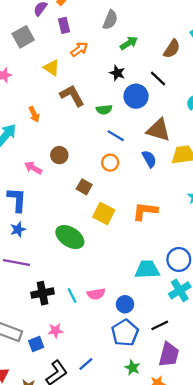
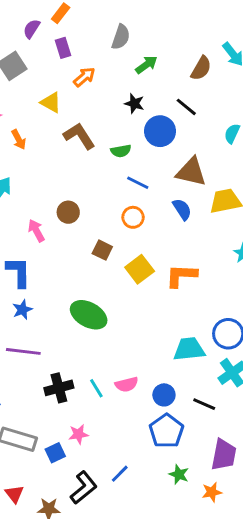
orange arrow: (34, 114) -> (19, 140), moved
pink arrow: (33, 168) -> (36, 231), turned 36
yellow square: (104, 213) -> (140, 269), moved, turned 30
black line: (160, 325) -> (204, 404), moved, turned 54

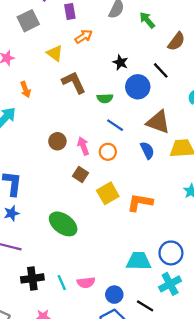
green arrow: (146, 65) -> (147, 20), moved, turned -102
orange arrow: (19, 140) -> (25, 89), moved
pink arrow: (36, 231) -> (83, 146), moved

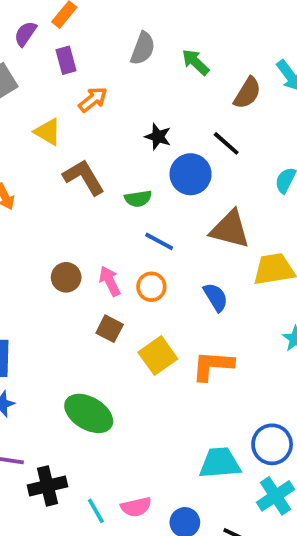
blue semicircle: (147, 150) -> (216, 297), moved
black cross: (32, 278) -> (47, 486), moved

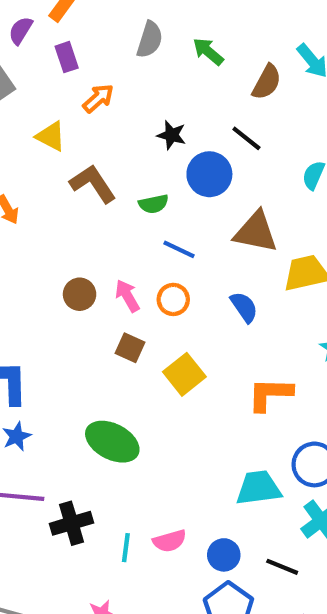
orange L-shape: (213, 366) -> (270, 394), moved
cyan line: (96, 511) -> (126, 548), turned 40

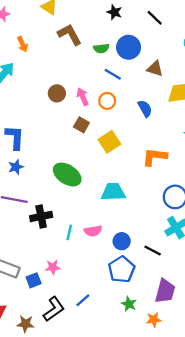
blue circle: (209, 174) -> (129, 47), moved
brown triangle: (256, 232) -> (155, 69), size x0.7
cyan trapezoid: (258, 488) -> (113, 192), moved

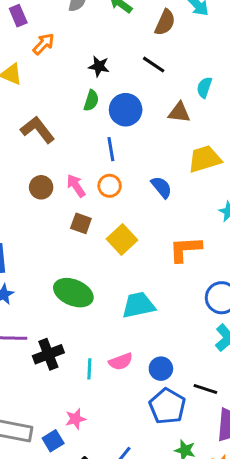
brown L-shape: (70, 34) -> (37, 130), moved
green semicircle: (101, 48) -> (91, 101), moved, turned -56
brown triangle: (155, 69) -> (179, 113), moved
blue line: (113, 74) -> (111, 149), turned 60
black line: (153, 251) -> (205, 389), moved

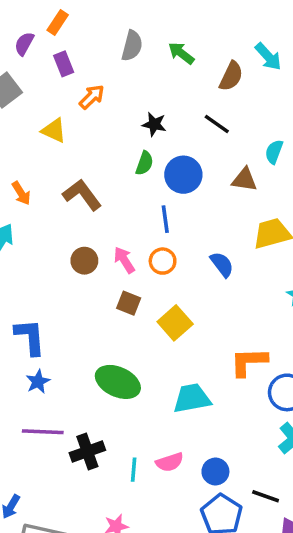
orange L-shape: (185, 249) -> (249, 362), moved

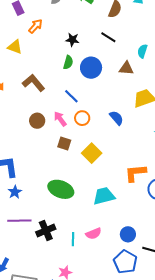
blue line: (165, 219) -> (71, 96), moved, turned -35
blue circle: (215, 472) -> (128, 234), moved

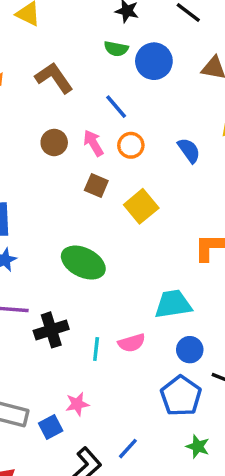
green semicircle: (68, 62) -> (116, 49), turned 80
cyan trapezoid: (104, 196) -> (173, 304), moved

